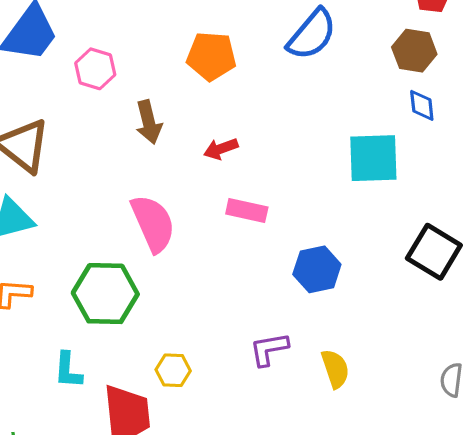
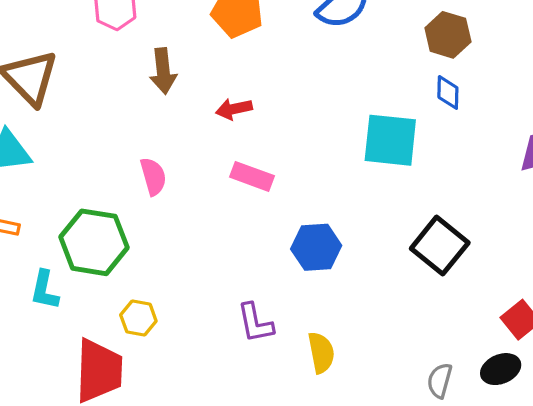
pink semicircle: (153, 223) -> (153, 176), size x0.6
purple L-shape: (269, 349) -> (255, 323), turned -99
cyan L-shape: (68, 370) -> (45, 290), moved
yellow hexagon: (173, 370) -> (138, 318), moved

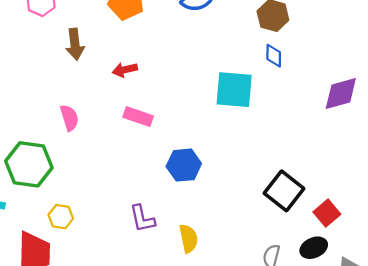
black square: (440, 246) -> (284, 191), moved

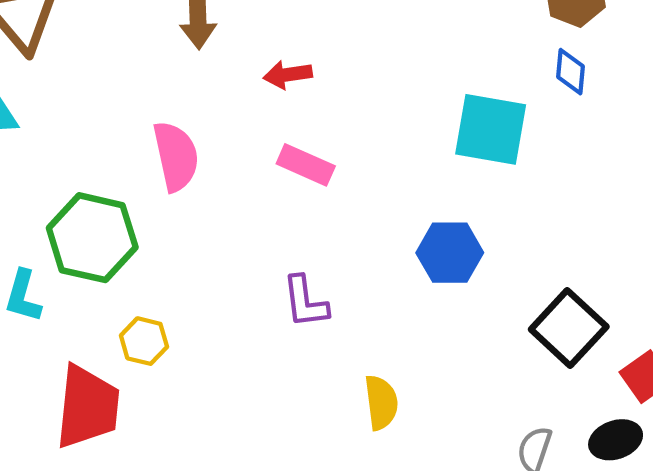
pink semicircle: (69, 118) -> (176, 156), size x1.4
blue hexagon: (184, 165) -> (450, 253), moved
purple L-shape: (142, 219) -> (305, 302), moved

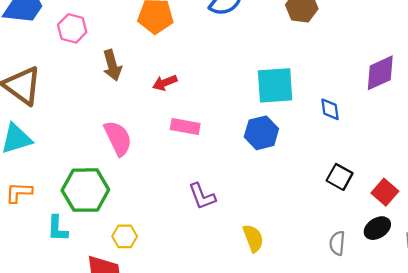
blue diamond: (570, 72) -> (330, 109), moved
blue hexagon: (450, 253) -> (261, 133), moved
black square: (569, 328) -> (340, 177), size x0.7

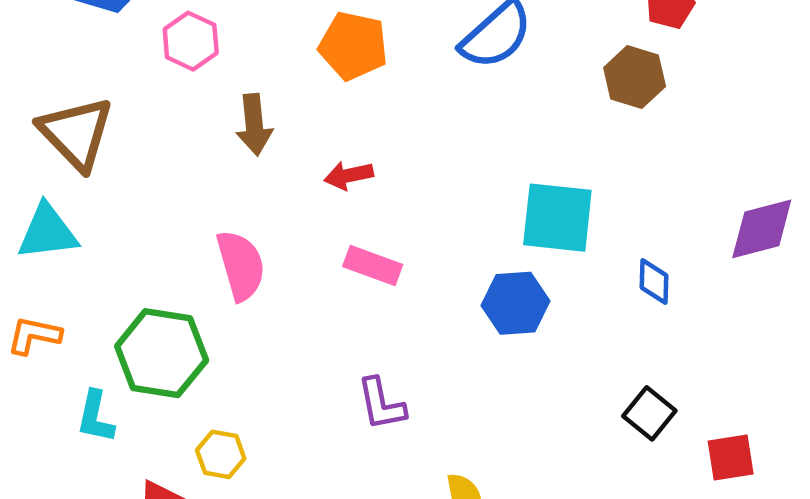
red square: (385, 192) -> (731, 457), turned 30

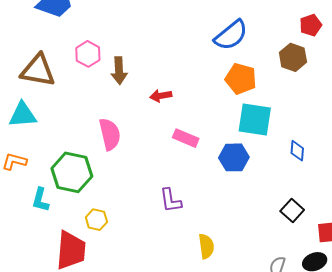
pink hexagon: (191, 41) -> (88, 54), moved
orange pentagon: (353, 46) -> (241, 79), moved
brown triangle: (76, 133) -> (38, 70), turned -39
pink rectangle: (373, 266) -> (186, 138), moved

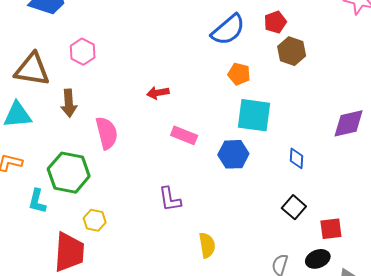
red pentagon: (311, 25) -> (275, 22), moved
brown arrow: (119, 71) -> (69, 103), moved
orange pentagon: (241, 79) -> (239, 74), size x0.7
blue diamond: (297, 151) -> (296, 158), moved

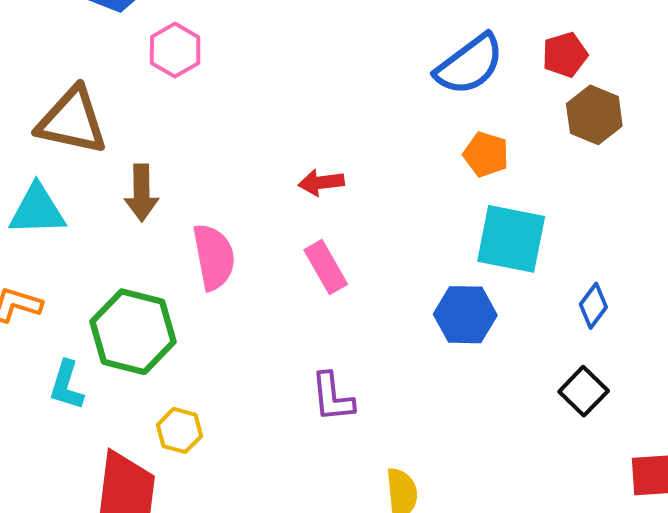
pink hexagon: (83, 52) -> (175, 50), moved
pink rectangle: (184, 135) -> (326, 267), moved, turned 35
blue diamond: (296, 158) -> (593, 306), moved, turned 30
black square: (294, 207) -> (584, 391), moved

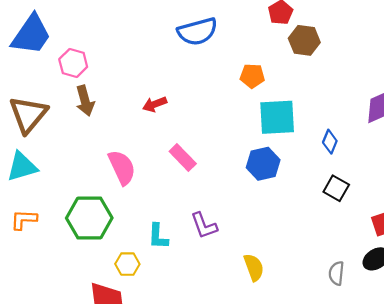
blue semicircle: (470, 65) -> (197, 32), moved, turned 36
brown triangle: (72, 121) -> (28, 114), turned -48
red arrow: (321, 182) -> (155, 104), moved
brown arrow: (142, 193) -> (85, 101), moved
cyan L-shape: (67, 385) -> (158, 236), moved

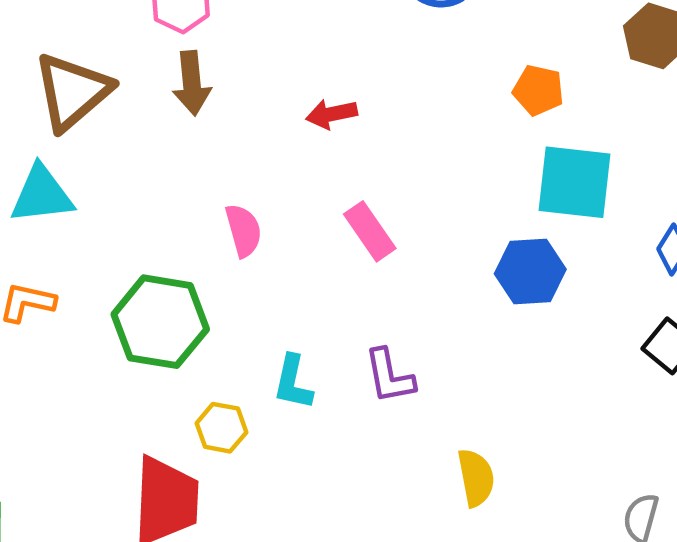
pink semicircle: (122, 167) -> (243, 230), size x0.7

